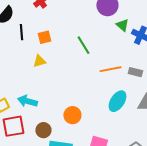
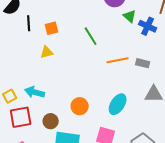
cyan ellipse: (117, 101) -> (118, 104), moved

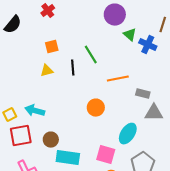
black line: (29, 23) -> (73, 68), moved
gray rectangle: (143, 63) -> (143, 94), moved
cyan ellipse: (118, 104) -> (128, 134), moved
orange circle: (80, 106) -> (96, 108), moved

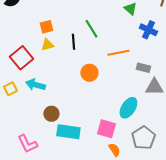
blue cross: (148, 45) -> (148, 30), moved
orange square: (52, 47) -> (46, 27), moved
orange circle: (96, 108) -> (89, 73), moved
red square: (21, 136) -> (21, 58), moved, turned -30

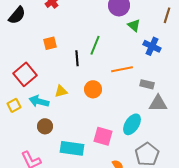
green line: (91, 29) -> (95, 45), turned 54
yellow triangle: (47, 45) -> (61, 91), moved
brown circle: (51, 114) -> (45, 126), moved
pink square: (106, 129) -> (103, 136), moved

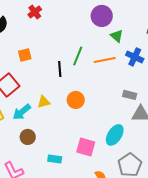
orange square: (50, 43) -> (25, 55), moved
orange line: (122, 69) -> (105, 60), moved
cyan arrow: (39, 101) -> (22, 112), turned -54
cyan rectangle: (72, 148) -> (55, 159), size x0.6

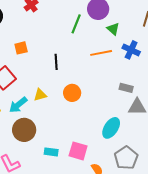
green line: (78, 56) -> (76, 24), moved
brown circle: (28, 137) -> (24, 130), size x1.5
pink square: (86, 147) -> (78, 151), moved

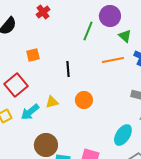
brown circle: (24, 130) -> (46, 145), moved

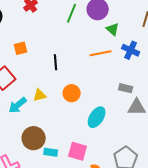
green line: (88, 31) -> (72, 13), moved
cyan ellipse: (123, 135) -> (97, 117), moved

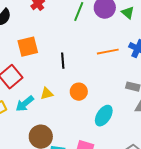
green triangle: (113, 29) -> (128, 13), moved
orange square: (21, 48) -> (28, 47), size x1.5

